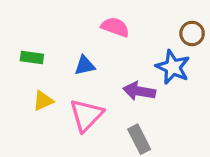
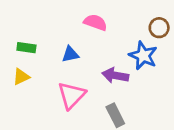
yellow triangle: (43, 101) -> (21, 77), moved

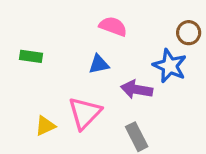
blue triangle: (70, 54) -> (99, 64), moved
yellow triangle: (21, 77) -> (45, 126), moved

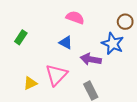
green rectangle: (31, 56) -> (21, 37), turned -64
blue triangle: (99, 64) -> (66, 43), turned 40

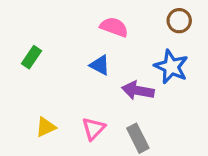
brown circle: (125, 22) -> (179, 21), moved
pink triangle: (56, 75) -> (93, 129), moved, size x0.7

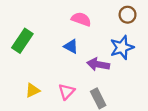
green rectangle: (31, 57) -> (22, 41), size x1.5
blue star: (171, 67) -> (122, 47), turned 30

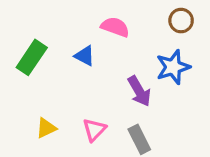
blue triangle: (71, 46) -> (85, 56), moved
purple arrow: (98, 64) -> (139, 91), turned -130

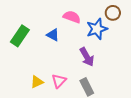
blue star: (173, 67) -> (97, 29), moved
yellow triangle: (46, 128) -> (37, 82), moved

